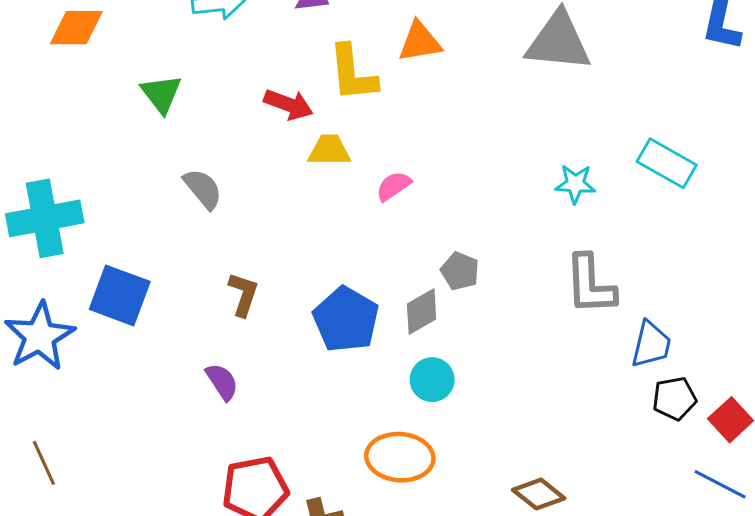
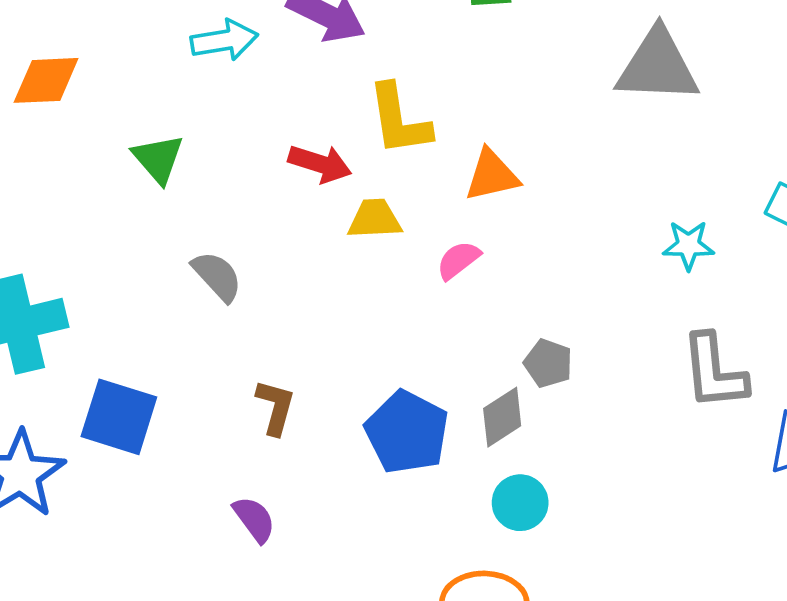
orange triangle: (420, 42) -> (492, 175), moved

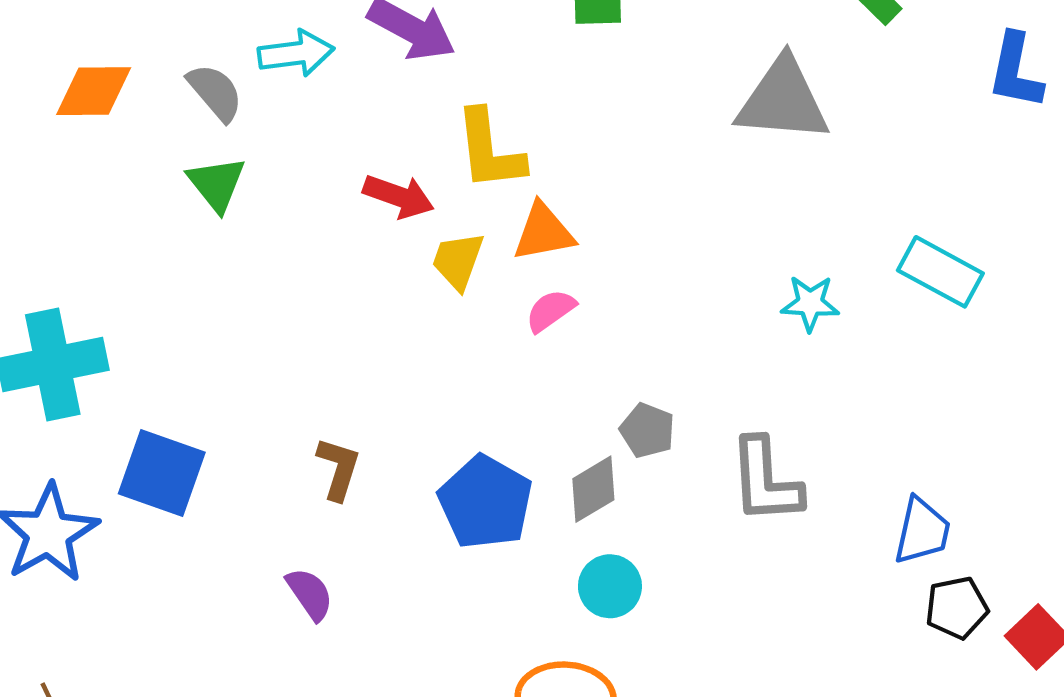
orange triangle: (492, 175) -> (544, 232), moved
yellow trapezoid: (375, 219) -> (458, 261), turned -70
gray semicircle: (217, 276) -> (215, 92), moved
gray L-shape: (714, 372) -> (766, 481), moved

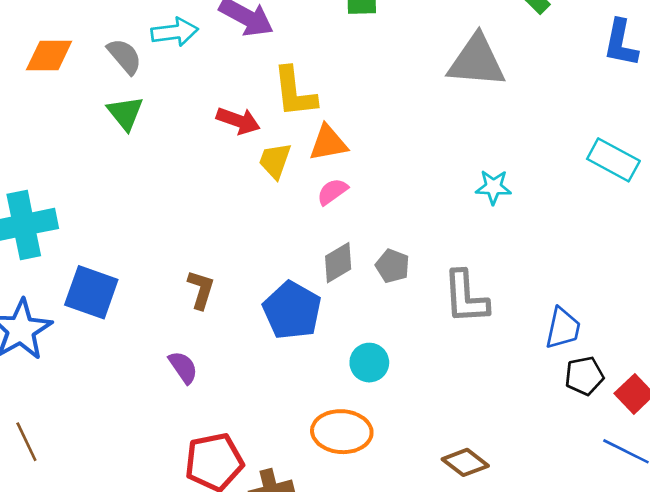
cyan rectangle: (940, 272) -> (613, 160), moved
gray diamond: (593, 489) -> (338, 263), moved

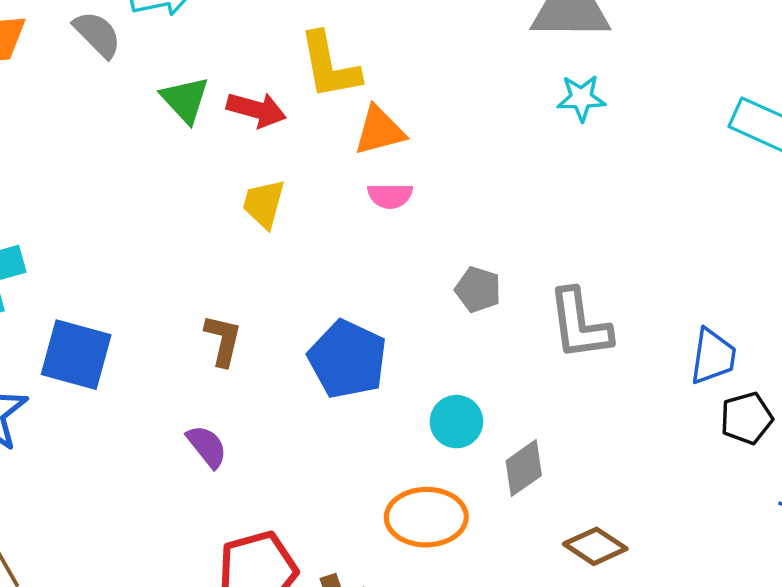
green triangle: (125, 113) -> (185, 100), moved
yellow trapezoid: (275, 161) -> (264, 204), moved
cyan star: (493, 187) -> (581, 98), moved
pink semicircle: (332, 192) -> (390, 196), turned -140
gray diamond: (338, 263) -> (524, 468), moved

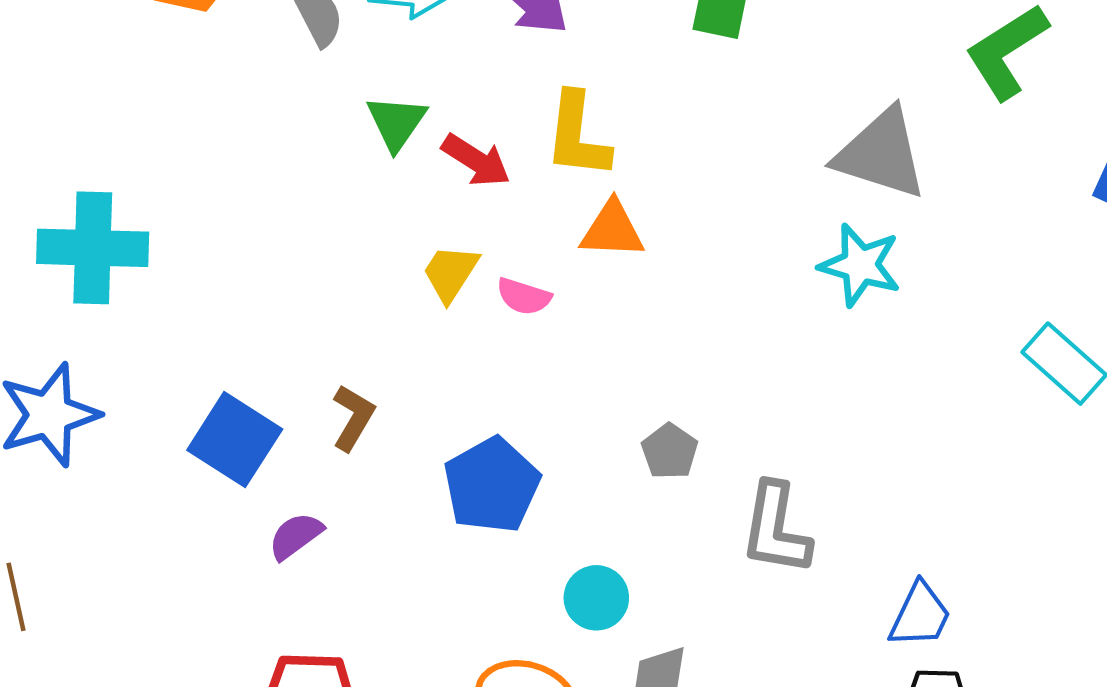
cyan star: (581, 98) -> (860, 265), size x1.4
pink semicircle: (390, 196) -> (524, 296), moved
blue square: (76, 355) -> (235, 440), moved
purple semicircle: (207, 446) -> (296, 536), turned -105

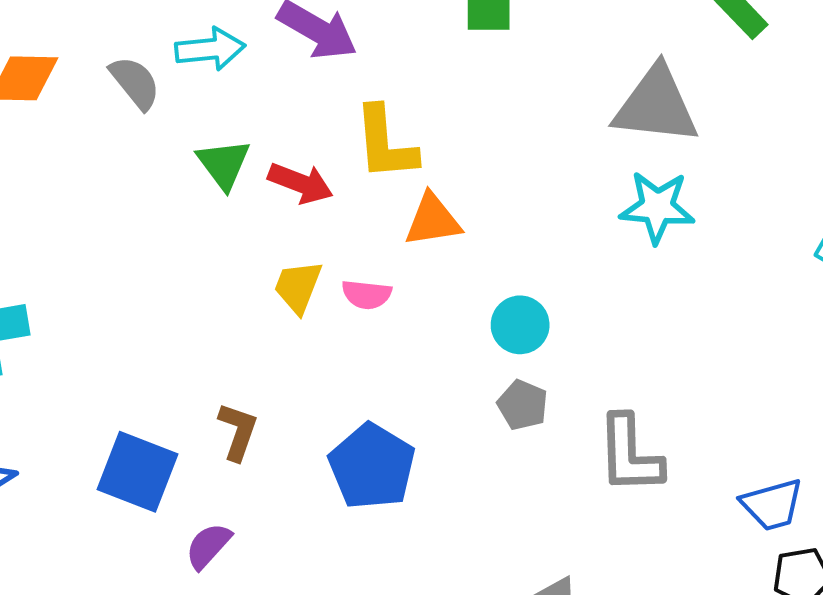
cyan circle: (596, 598) -> (520, 325), moved
blue trapezoid: (920, 615) -> (772, 505), turned 60

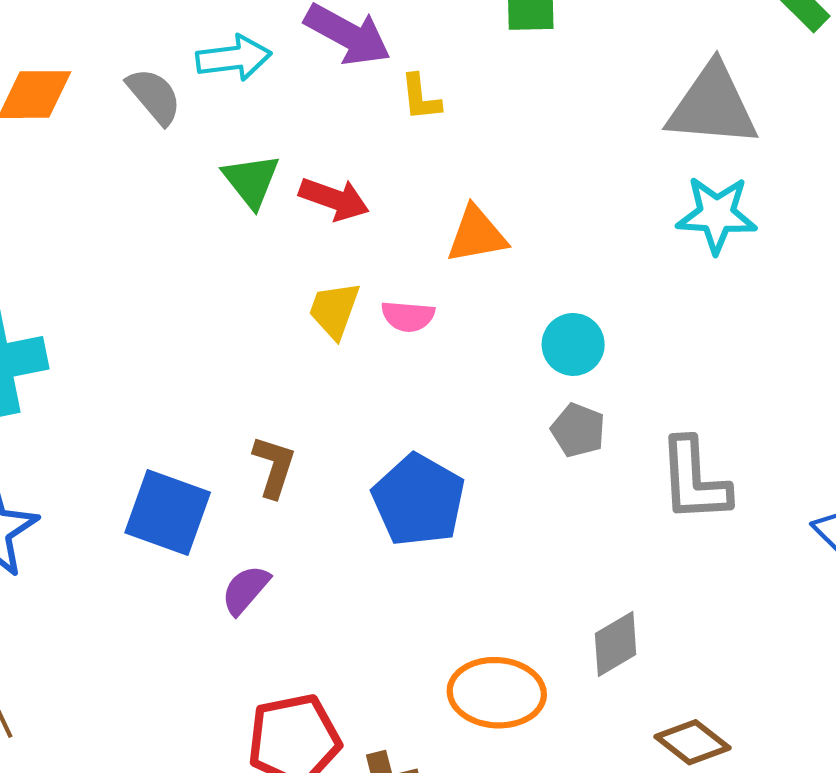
yellow L-shape: (385, 143) -> (420, 97), moved, size x0.6

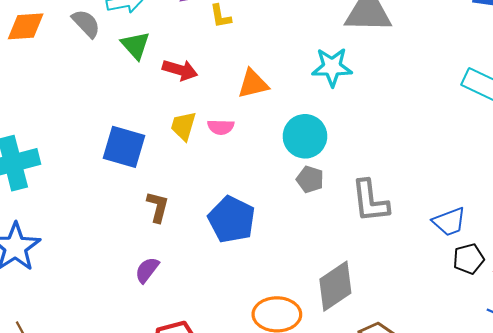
green triangle: (251, 181) -> (136, 45), moved
cyan star: (717, 215) -> (332, 67), moved
cyan circle: (573, 344) -> (305, 136), size x1.4
blue square: (168, 513) -> (124, 147), moved
gray diamond: (616, 644) -> (335, 286), size x1.5

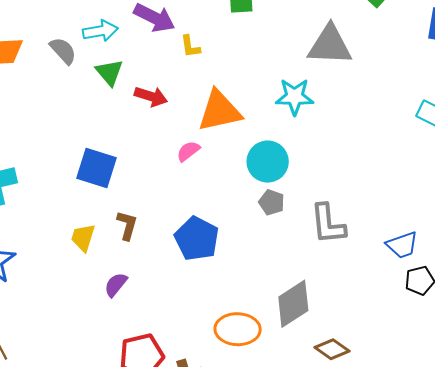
orange triangle: (253, 84) -> (220, 111), size x1.5
yellow trapezoid: (183, 126) -> (83, 238), moved
pink semicircle: (221, 127) -> (188, 151), turned 140

